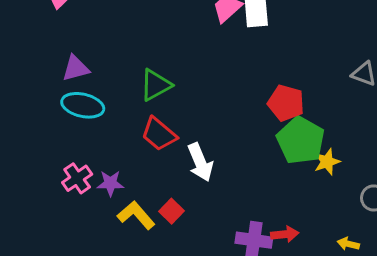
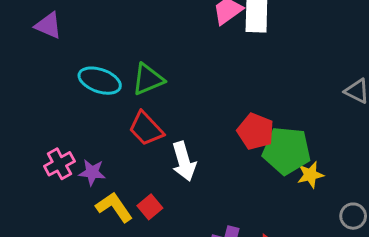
purple triangle: (76, 68) -> (48, 25), moved, turned 32
red pentagon: (286, 103) -> (256, 131), moved
cyan ellipse: (83, 105) -> (100, 81), moved
green pentagon: (301, 140) -> (287, 151), turned -30

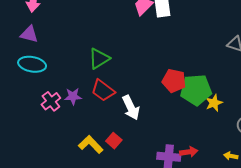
cyan ellipse: (100, 81) -> (32, 64), moved
pink cross: (59, 164) -> (51, 101), moved
purple star: (92, 172) -> (73, 96), moved

